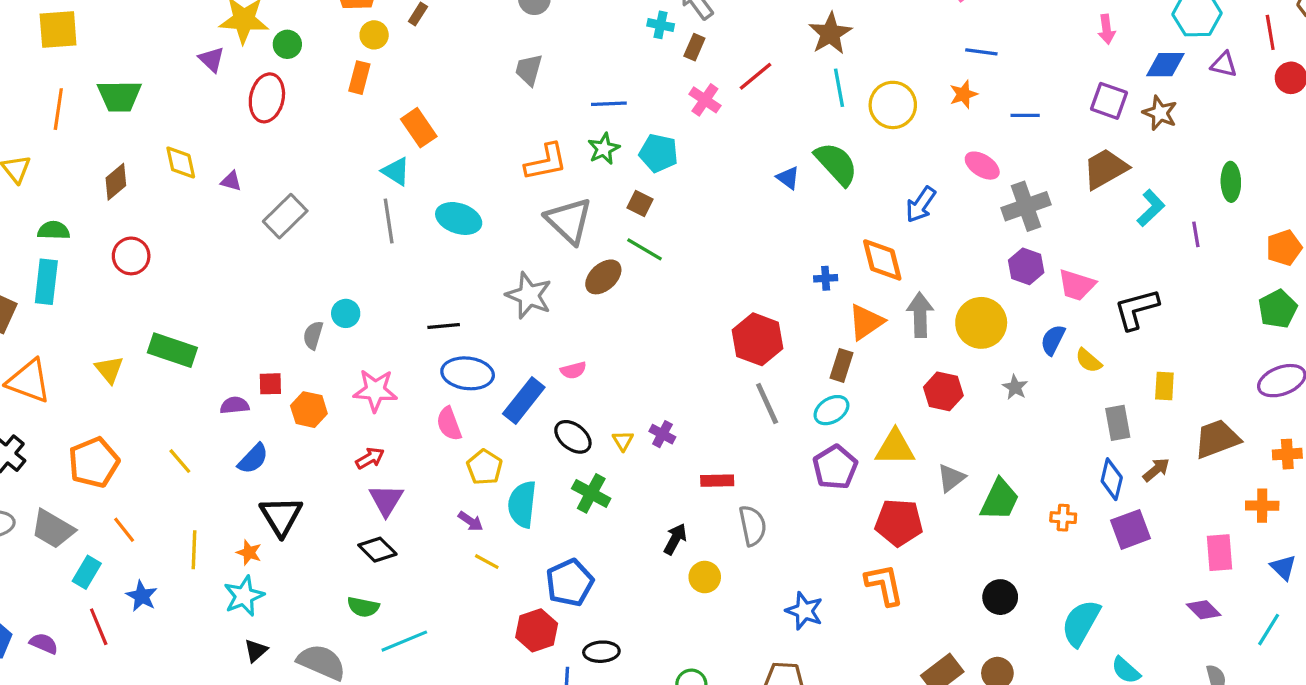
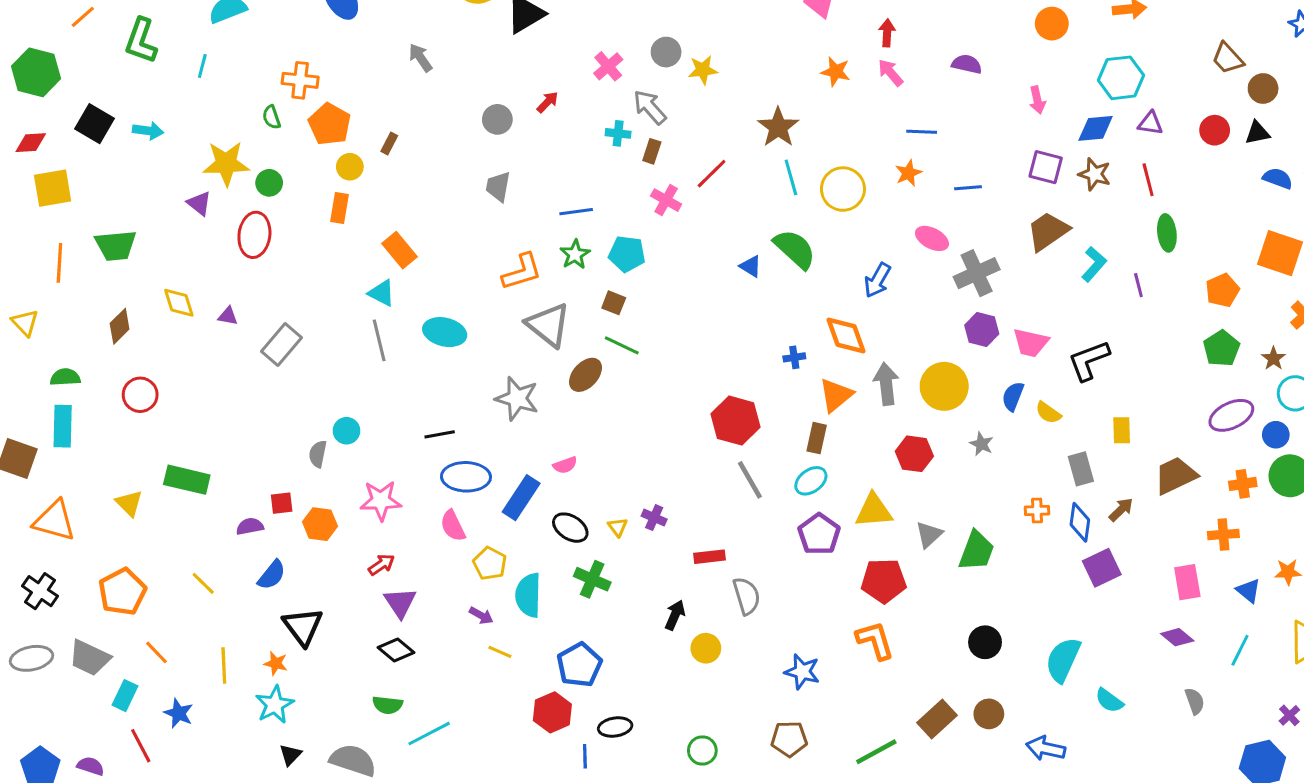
red line: (1270, 32) -> (1148, 180), moved
orange cross: (1063, 518) -> (1037, 510), moved

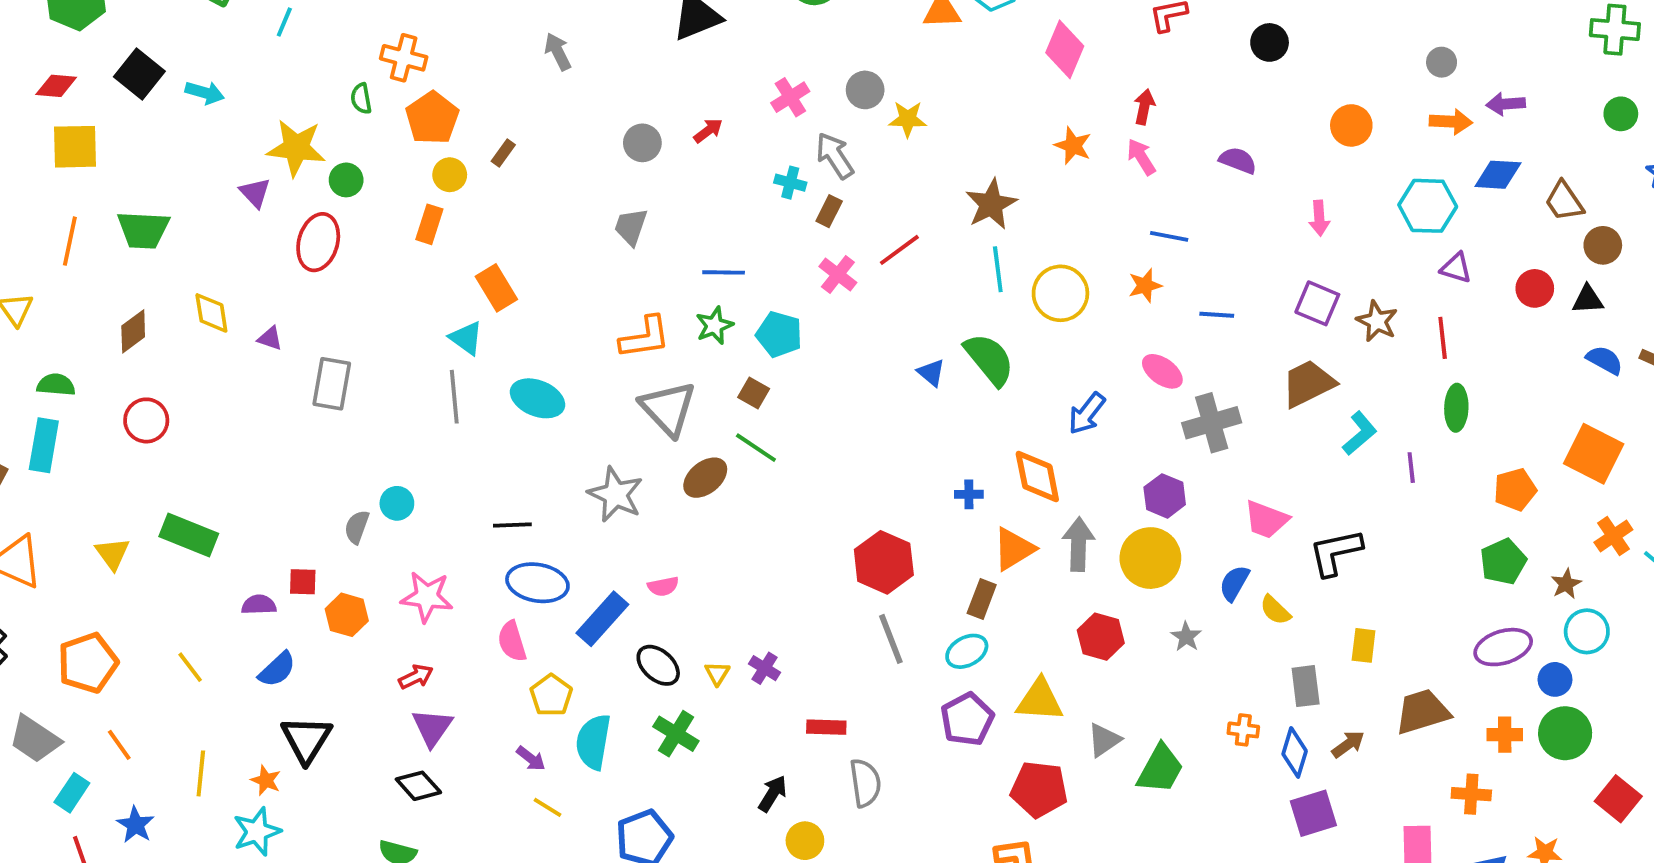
blue diamond: (1096, 128) -> (1498, 175), moved
purple hexagon: (982, 329) -> (1165, 496), moved
gray rectangle: (282, 344) -> (332, 384), turned -39

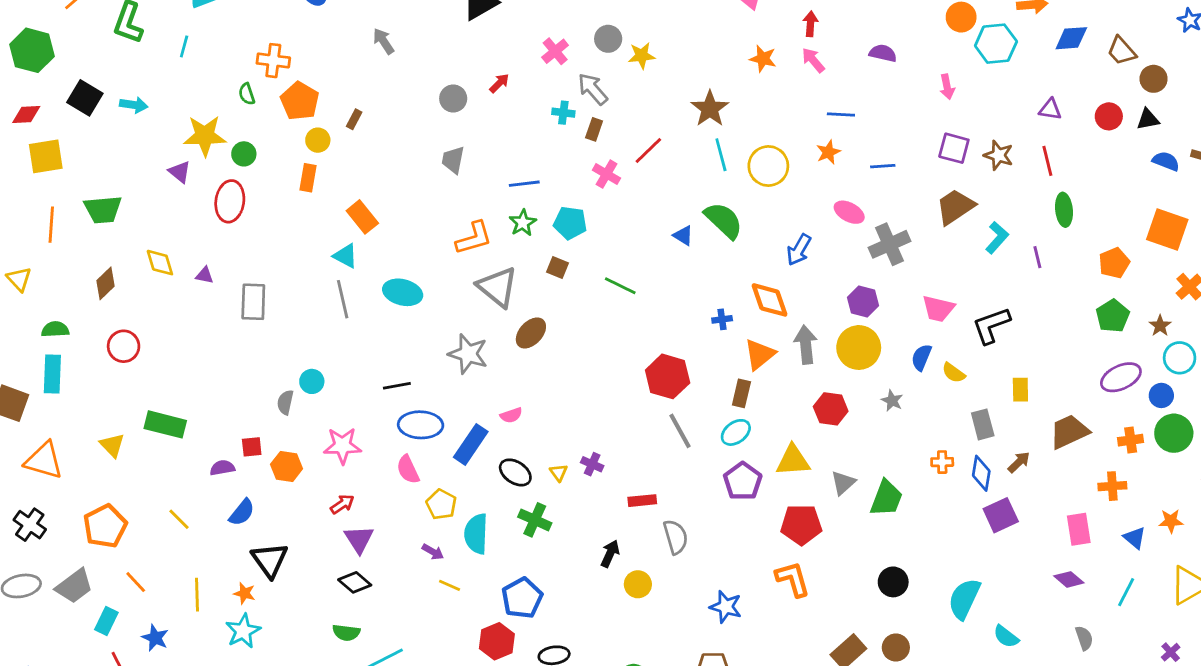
cyan hexagon: (1428, 206) -> (996, 44), moved
green line: (756, 448) -> (620, 286), moved
gray trapezoid: (35, 739) -> (74, 586), turned -63

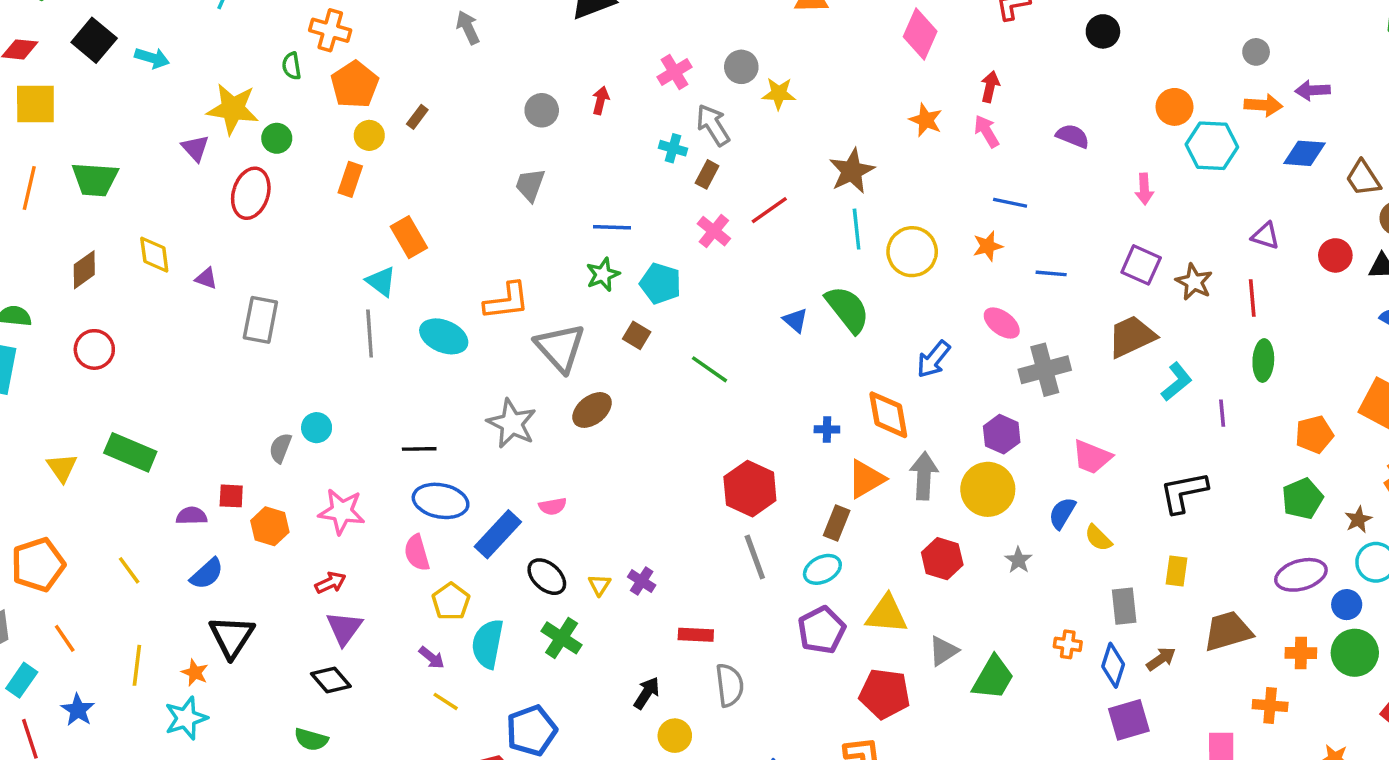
red arrow: (499, 83) -> (601, 100), turned -40
orange L-shape: (474, 238) -> (507, 301), moved
black L-shape: (991, 325) -> (1184, 492), moved

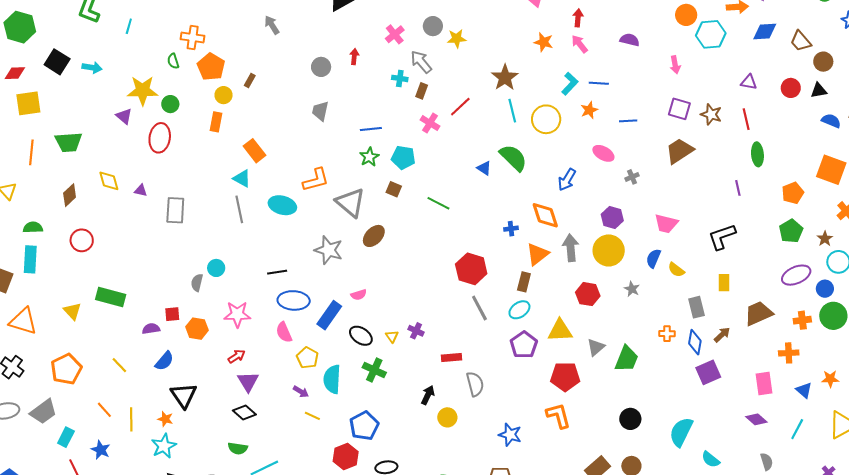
gray cross: (1045, 370) -> (632, 177), size x0.5
cyan L-shape: (1177, 382) -> (570, 84), moved
orange line: (65, 638) -> (104, 410), moved

